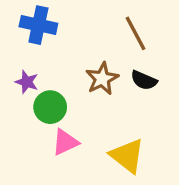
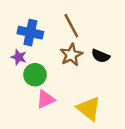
blue cross: (38, 25) -> (30, 33), moved
brown line: (136, 33) -> (71, 26), moved

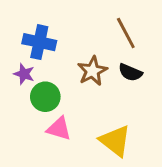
brown line: (71, 26) -> (126, 33), moved
pink triangle: (46, 99) -> (59, 129), turned 42

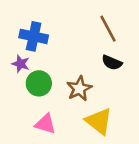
brown star: (92, 71) -> (79, 89), moved
pink triangle: (59, 129) -> (45, 124), moved

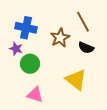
brown star: (79, 89) -> (60, 38), moved
yellow triangle: (99, 121) -> (76, 80), moved

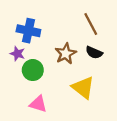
brown star: (60, 38) -> (66, 54), moved

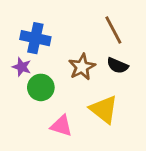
pink triangle: (38, 104) -> (61, 126), moved

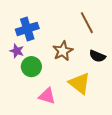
blue cross: (35, 38) -> (27, 29), turned -30
black semicircle: (117, 66) -> (97, 56), moved

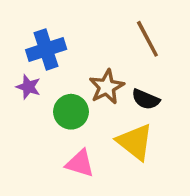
black semicircle: (97, 56) -> (146, 99), moved
green circle: (31, 67) -> (71, 112), moved

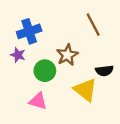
black semicircle: (146, 99) -> (104, 71), moved, turned -30
pink triangle: (80, 163) -> (38, 101), moved

